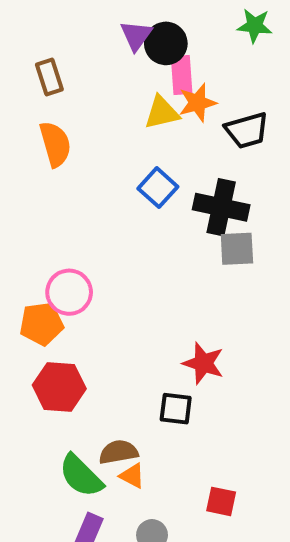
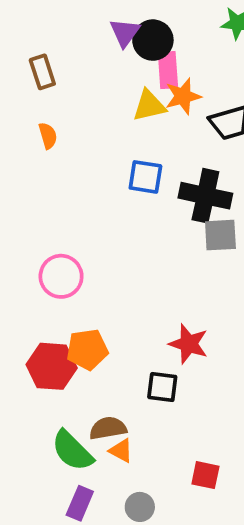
orange semicircle: (55, 144) -> (48, 136), size x0.6
blue square: (158, 188) -> (145, 177), turned -33
orange pentagon: (41, 324) -> (87, 349), moved

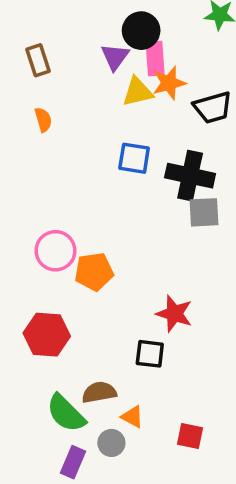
purple triangle: (125, 33) -> (115, 57), moved
orange pentagon: (87, 349) -> (94, 272), moved
orange triangle: (121, 451) -> (132, 417), moved
gray circle: (140, 507) -> (111, 443), moved

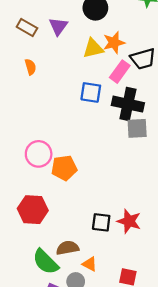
purple triangle: (115, 57) -> (58, 26), moved
pink rectangle: (155, 59) -> (120, 72), moved, turned 40
brown rectangle: (38, 60) -> (27, 27), turned -42
red star: (174, 314) -> (129, 221), moved

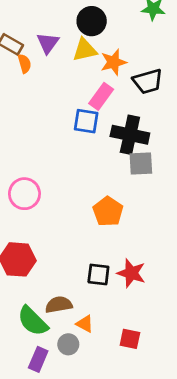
yellow triangle: (93, 48) -> (85, 50), moved
orange semicircle: (30, 67) -> (24, 64), moved
pink rectangle: (120, 72) -> (101, 96), moved
orange pentagon: (64, 168) -> (108, 211), moved, turned -30

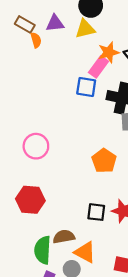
purple triangle: (48, 43) -> (55, 23), turned 48
orange star: (113, 62) -> (109, 52), moved
green semicircle: (33, 321) -> (43, 250), turned 48
orange triangle: (85, 324) -> (85, 252), size x1.5

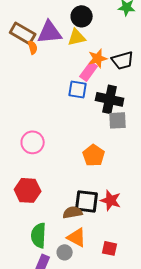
purple triangle: (55, 23) -> (50, 32), size x1.5
brown rectangle: (25, 24) -> (23, 33), size x1.4
black square: (96, 212) -> (87, 201), size x1.4
brown semicircle: (64, 237) -> (73, 212), moved

